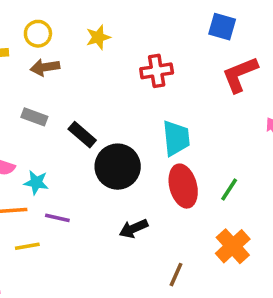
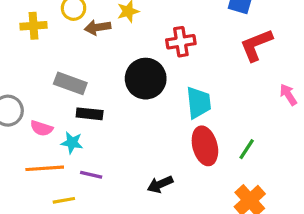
brown arrow: (45, 67) -> (98, 27), moved
gray rectangle: (34, 117) -> (70, 83), size x1.4
black rectangle: (82, 135) -> (90, 114), moved, turned -35
black circle: (118, 167) -> (146, 79), moved

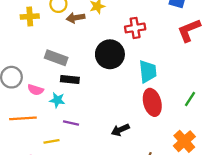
green line: (247, 149) -> (190, 99), moved
orange line: (45, 168) -> (23, 118), moved

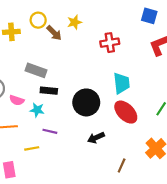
brown arrow: (76, 18) -> (54, 33), turned -126
black circle: (110, 54) -> (86, 102), moved
red ellipse: (152, 102) -> (126, 112), turned -30

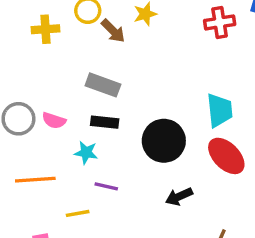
red cross: (110, 43) -> (220, 22), moved
gray rectangle: (36, 70) -> (103, 85), moved
pink semicircle: (17, 100) -> (54, 120), moved

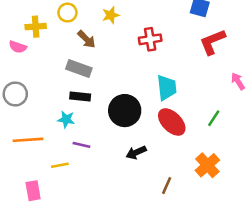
red cross: (220, 22) -> (150, 39), moved
brown arrow: (113, 31) -> (87, 39), moved
pink semicircle: (54, 120) -> (18, 47), moved

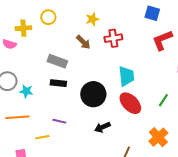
yellow star: (111, 15) -> (92, 19), moved
brown arrow: (87, 39) -> (83, 42), moved
cyan star: (66, 119) -> (26, 91), moved

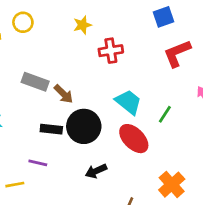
blue square: (152, 13) -> (164, 17), turned -35
brown arrow: (83, 42) -> (63, 94), moved
cyan trapezoid: (126, 76) -> (128, 102), turned -45
black rectangle: (58, 83) -> (51, 129), moved
green line: (163, 100) -> (165, 114), moved

